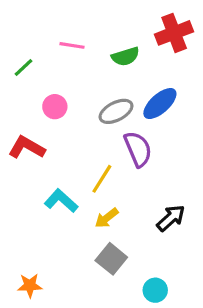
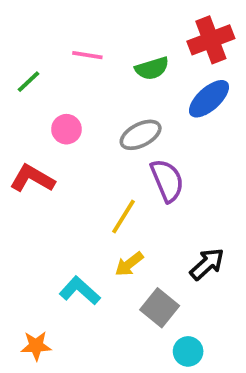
blue ellipse: (160, 104) -> (209, 99), moved
cyan L-shape: (61, 201) -> (80, 291), moved
gray square: (111, 259) -> (160, 308), moved

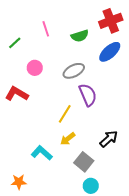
pink line: (87, 55) -> (46, 29), turned 63
cyan circle: (188, 351) -> (91, 186), moved

